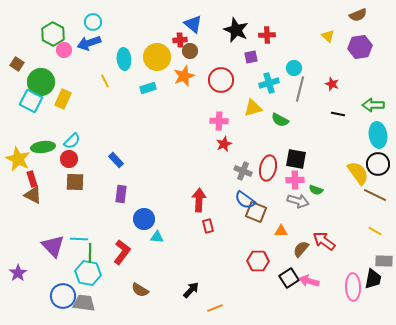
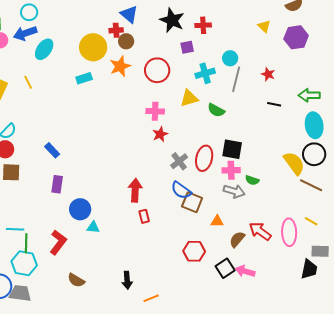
cyan ellipse: (124, 59) -> (44, 49), moved, turned 40
yellow line: (105, 81) -> (28, 82), moved
gray cross: (243, 171) -> (179, 161), turned 30
pink ellipse: (353, 287) -> (289, 232), moved
black arrow: (191, 290) -> (127, 280), turned 132

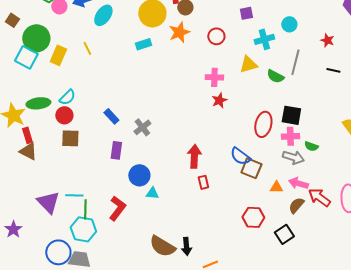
red circle: (157, 70) -> (216, 36), size x0.7
gray line: (236, 79) -> (295, 62), moved
gray cross: (179, 161) -> (142, 127), moved
pink arrow: (245, 271) -> (298, 183), moved
brown semicircle: (76, 280) -> (162, 246), moved, size x1.5

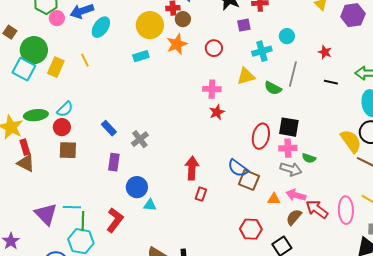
red rectangle: (203, 182) -> (201, 194), turned 32

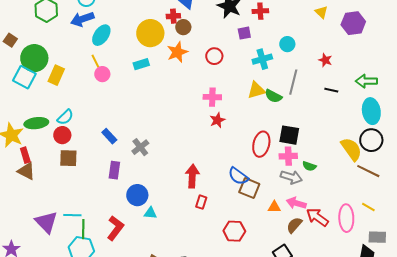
pink circle: (57, 18) -> (102, 74), moved
yellow line: (85, 60) -> (95, 61), moved
yellow triangle: (246, 76) -> (256, 90), moved
red hexagon: (251, 229) -> (234, 231), moved

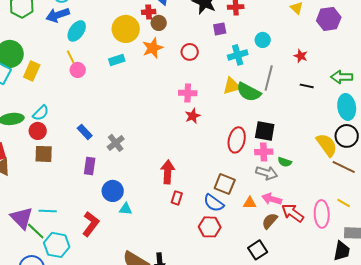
green semicircle: (273, 96) -> (249, 92), size x1.4
blue semicircle: (238, 176) -> (214, 203), moved
green line: (83, 229) -> (36, 231), moved, turned -48

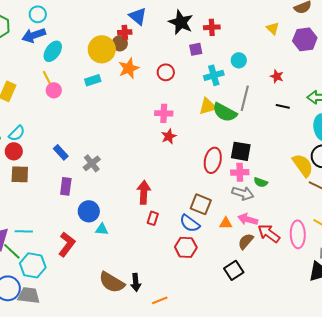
brown circle: (159, 23) -> (120, 43), moved

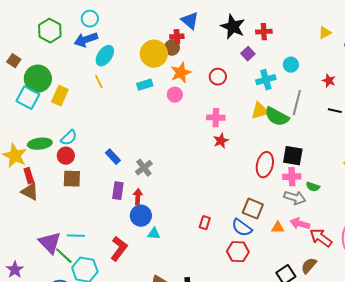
yellow triangle: (273, 28) -> (325, 33), turned 48
purple square: (196, 49) -> (248, 54), turned -32
pink circle: (54, 90) -> (175, 95), moved
red arrow: (144, 192) -> (138, 197), moved, size x0.7
brown semicircle: (246, 241) -> (309, 266), moved

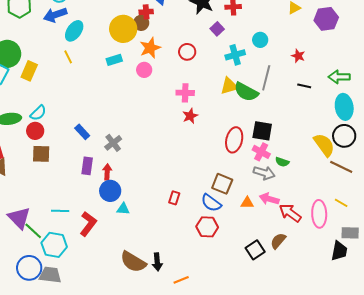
pink cross: (292, 177) -> (261, 152), turned 30
cyan line: (76, 236) -> (60, 211), moved

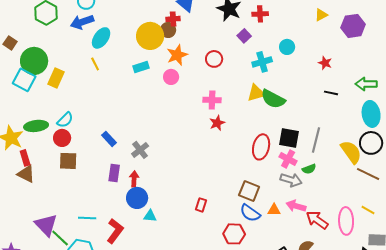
gray line: (266, 78) -> (316, 140), moved
green semicircle: (282, 162) -> (309, 169), turned -40
blue semicircle: (211, 203) -> (250, 213), moved

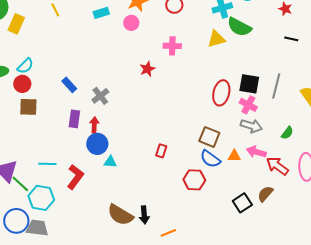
green semicircle: (273, 99) -> (239, 27), moved
red star: (217, 123) -> (147, 69), moved
green semicircle: (309, 169) -> (287, 133), moved, turned -32

